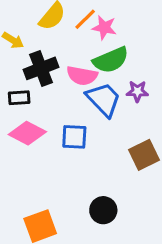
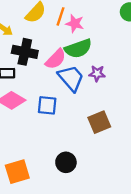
orange line: (85, 19) -> (61, 16), turned -30
black cross: (41, 68) -> (25, 52), turned 30
pink semicircle: (82, 76) -> (56, 59), turned -60

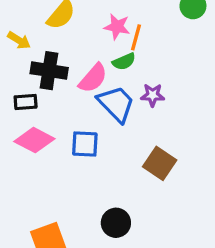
orange line: (61, 16) -> (136, 37), moved
green semicircle: (78, 48) -> (124, 61), size x0.6
brown square: (99, 122) -> (160, 163), turned -30

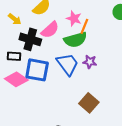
green semicircle: (124, 61) -> (75, 40), size x1.6
pink semicircle: (93, 78) -> (50, 30), moved
blue square: (85, 144) -> (37, 70), moved, size x1.4

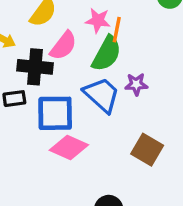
green semicircle: (75, 40) -> (107, 54), turned -35
pink diamond: (16, 79) -> (69, 147), moved

